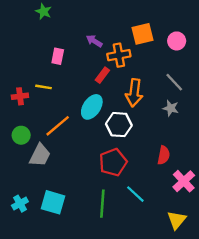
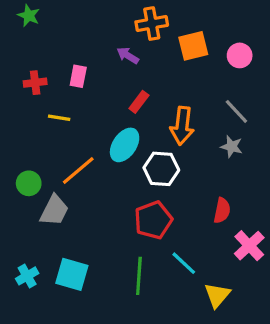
green star: (44, 12) -> (29, 16), moved
orange cross: (119, 55) -> (152, 24), moved
red cross: (20, 96) -> (35, 83), moved
yellow triangle: (177, 220) -> (217, 295), moved

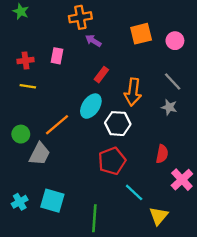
orange cross: (152, 24) -> (80, 17), moved
yellow line: (59, 118) -> (28, 86), moved
green line: (139, 276) -> (94, 218), moved

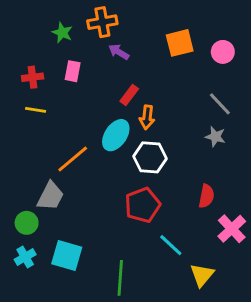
green star: (21, 11) -> (62, 33), moved
orange arrow: (133, 92) -> (147, 117), moved, size x0.7
green circle: (21, 134) -> (27, 223), moved

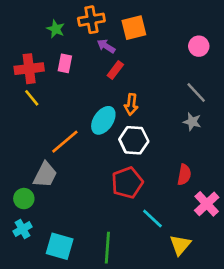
orange square: (180, 43) -> (134, 28), moved
red cross: (33, 77) -> (29, 69), size x1.5
red rectangle: (129, 95) -> (115, 70), moved
yellow line: (36, 110) -> (32, 98), turned 42
cyan square: (67, 256) -> (60, 246), moved

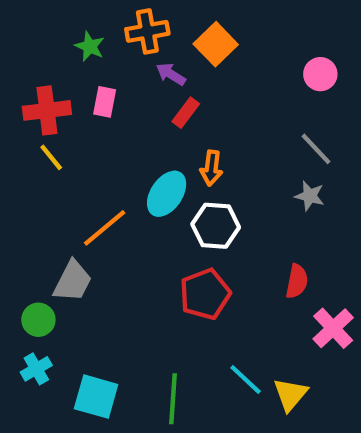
orange square: (134, 28) -> (216, 44), turned -30
cyan line: (152, 218) -> (246, 380), moved

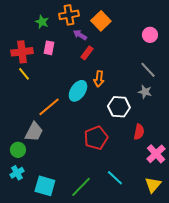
white hexagon: (216, 226) -> (119, 107), moved
yellow triangle: (290, 394) -> (153, 185), moved
green line: (173, 399) -> (81, 187), turned 40

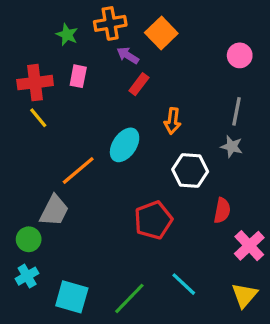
gray line: (148, 70) -> (236, 111), turned 54
orange arrow: (99, 79) -> (173, 121), moved

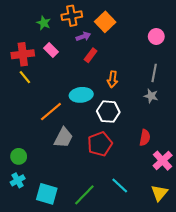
purple arrow: (128, 55) -> (83, 36), turned 128
pink rectangle: (78, 76) -> (51, 50), turned -56
cyan ellipse: (125, 145) -> (81, 95), turned 50
white hexagon: (190, 171) -> (108, 112), moved
gray trapezoid: (54, 210) -> (63, 138), moved

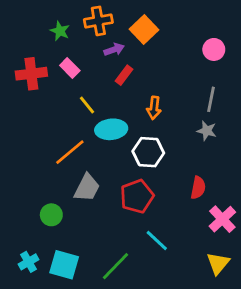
yellow line: (25, 77) -> (87, 105), moved
green circle: (19, 156) -> (51, 215), moved
cyan cross: (18, 180) -> (29, 262), moved
cyan line: (120, 186) -> (157, 240), moved

